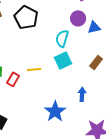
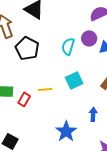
black pentagon: (26, 17) -> (27, 48), moved
cyan semicircle: (62, 38) -> (68, 46), moved

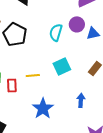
red rectangle: (24, 99) -> (12, 85), turned -32
blue star: (66, 131) -> (43, 108), moved

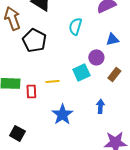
purple circle: (77, 24) -> (96, 57), moved
cyan semicircle: (56, 32) -> (75, 26), moved

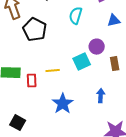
blue triangle: (112, 39) -> (114, 21), moved
brown rectangle: (114, 74) -> (115, 64), turned -48

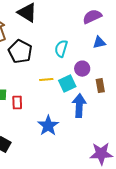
cyan semicircle: (76, 16) -> (61, 49), moved
yellow line: (53, 71) -> (46, 80), moved
blue arrow: (101, 96) -> (79, 106), moved, size x1.6

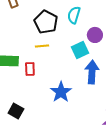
black pentagon: (20, 52) -> (46, 22), moved
yellow line: (46, 80) -> (42, 46), moved

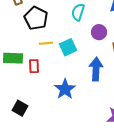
black pentagon: (46, 22) -> (36, 18), moved
cyan square: (80, 50) -> (68, 47), moved

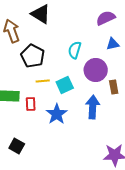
purple circle: (99, 32) -> (96, 70), size x1.5
blue star: (65, 89) -> (57, 114), moved

